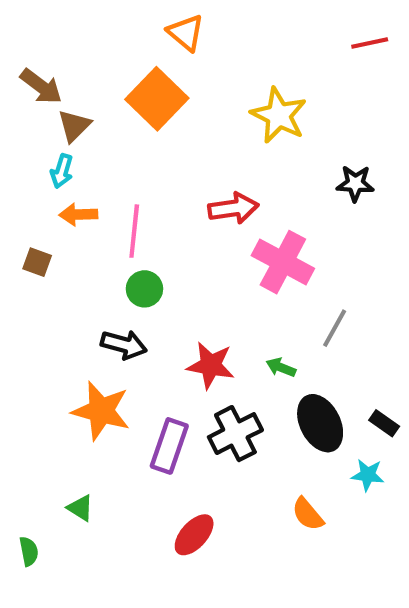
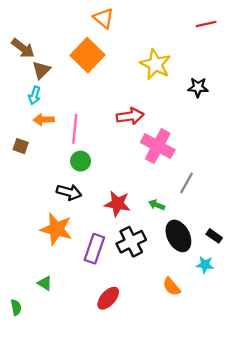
black star: (355, 184) -> (198, 87), moved

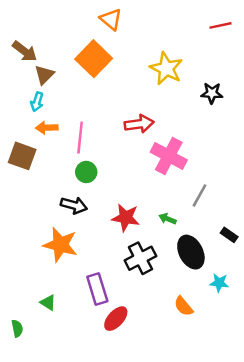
brown square: (21, 146) -> (22, 156), size x1.6
black rectangle: (214, 236) -> (229, 235), moved
purple rectangle: (94, 249) -> (97, 289), moved, turned -36

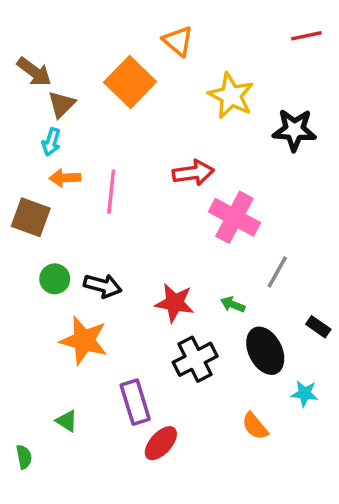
orange triangle: (111, 19) -> (178, 41), moved
black star: (212, 93) -> (294, 130), size x1.4
green circle: (86, 172) -> (55, 279), moved

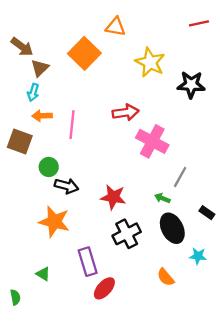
orange triangle: (178, 41) -> (116, 27), turned -30
green circle: (55, 279) -> (49, 167), moved
green arrow: (233, 305) -> (162, 198), moved

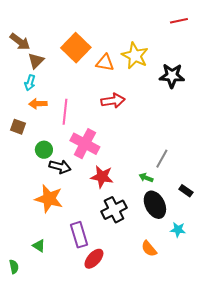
orange triangle: (116, 27) -> (105, 63), moved
brown square: (20, 141) -> (18, 127), size x0.7
pink cross: (152, 141) -> (85, 144), moved

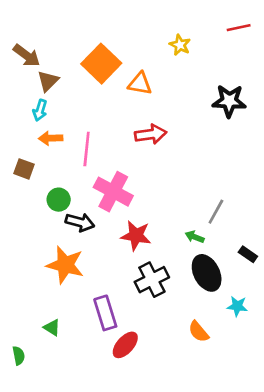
yellow star: (135, 56) -> (180, 45), moved, size x0.6

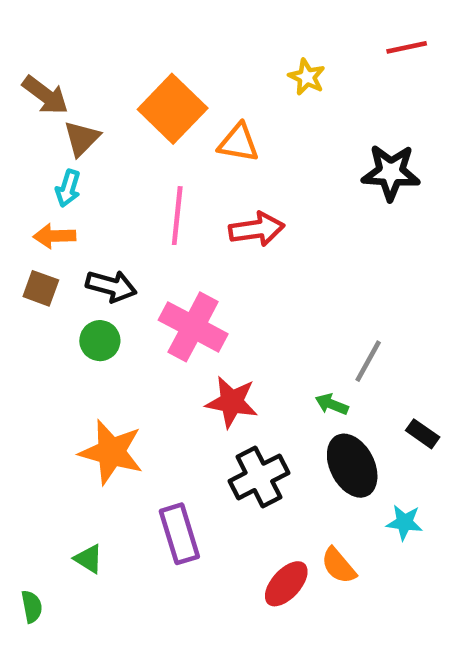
orange arrow: (51, 138) -> (54, 236), moved
pink line: (87, 149) -> (177, 216), moved
black arrow: (80, 222) -> (111, 286), moved
red ellipse: (125, 345) -> (286, 584), moved

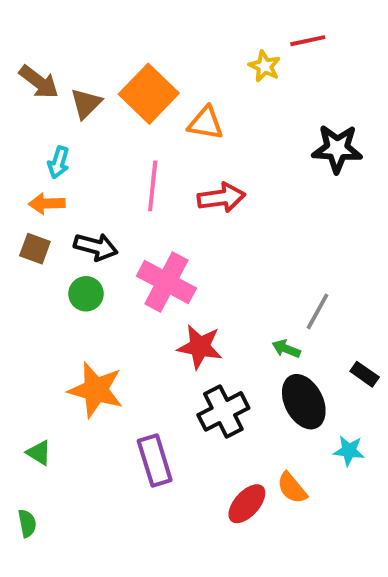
red line: (407, 47) -> (308, 41), moved
brown triangle: (82, 138) -> (86, 103), moved
green triangle: (89, 559) -> (39, 453), moved

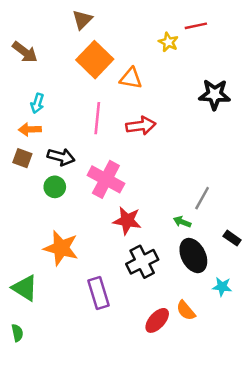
brown triangle: (86, 103) -> (82, 20), moved
green triangle: (39, 453) -> (25, 288), size x1.6

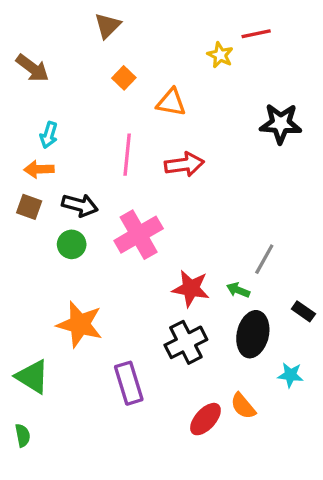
orange square: (95, 60) -> (124, 78), size x0.5
pink cross: (106, 179) -> (139, 235), turned 32
red star: (127, 221) -> (191, 288), moved
black ellipse: (193, 256) -> (253, 334), turned 40

